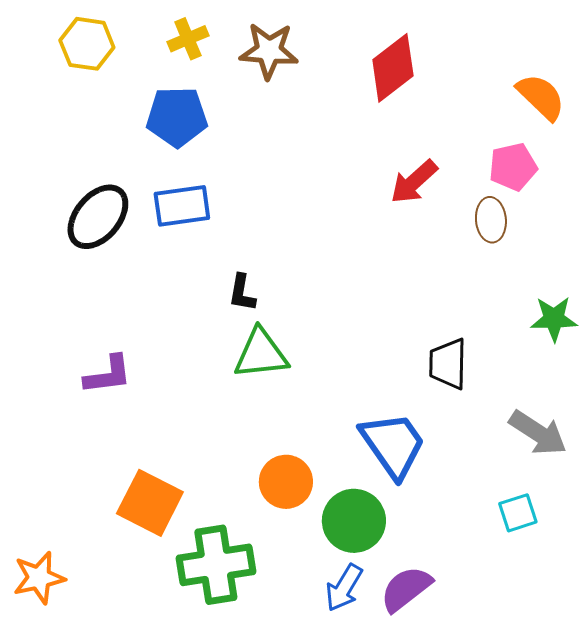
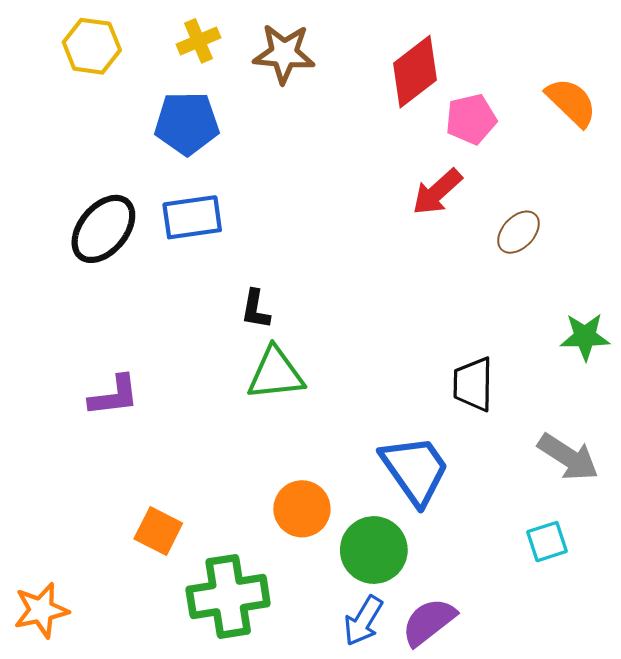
pink pentagon: (513, 167) -> (471, 119), moved
brown ellipse: (491, 220) -> (519, 232), turned 48
orange square: (150, 503) -> (158, 531), size x0.7

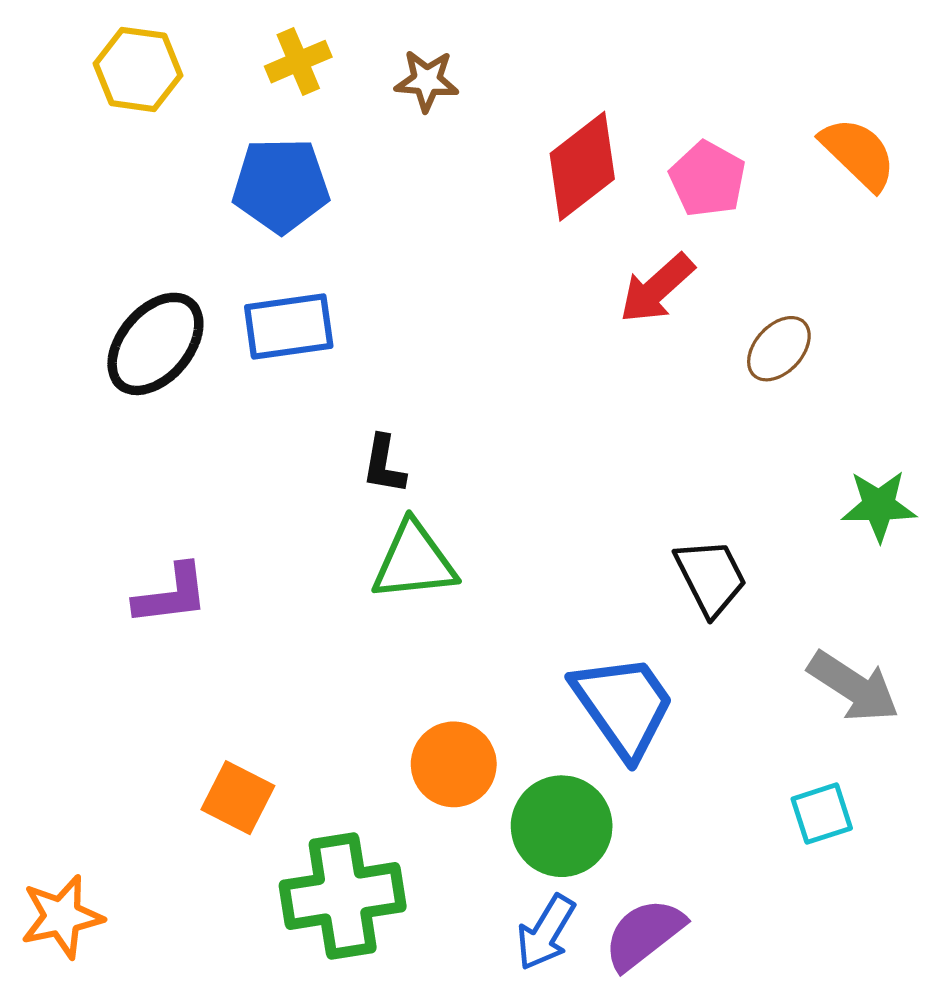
brown star: (284, 54) -> (427, 81), size x0.7
red diamond: (415, 72) -> (582, 166), moved
pink pentagon: (471, 119) -> (708, 179), turned -30
black trapezoid: (473, 384) -> (711, 577), turned 152

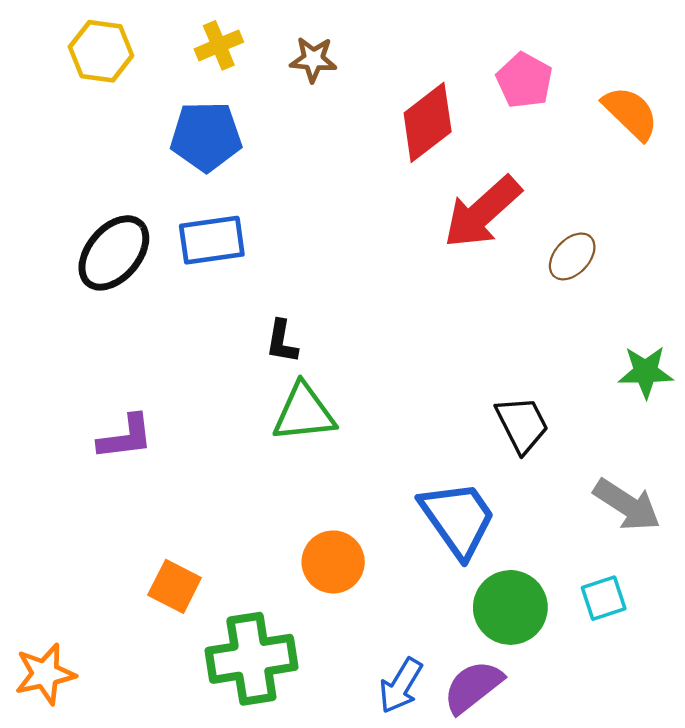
pink pentagon: (708, 179) -> (524, 80), moved
red arrow: (657, 288) -> (482, 212), size x1.4
green circle: (562, 826) -> (510, 607), moved

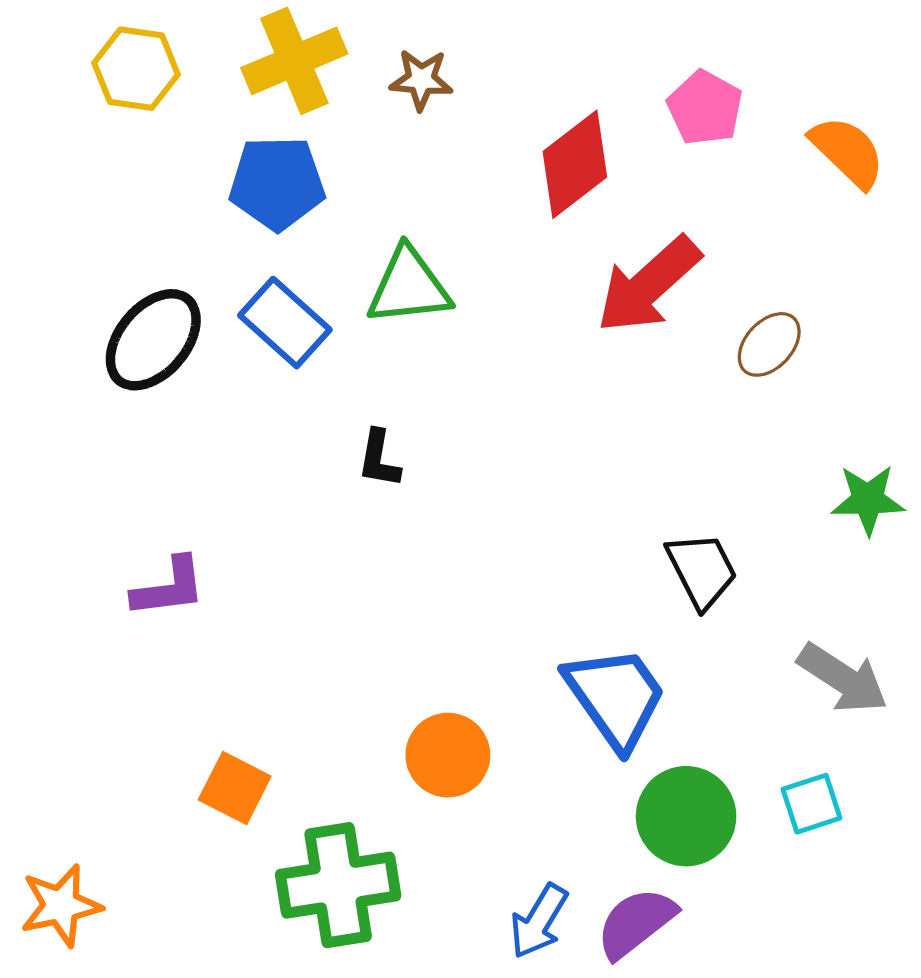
yellow cross: (219, 45) -> (294, 61), size x1.6
blue rectangle: (212, 240) -> (285, 323), turned 50
green triangle: (304, 413) -> (409, 286), moved

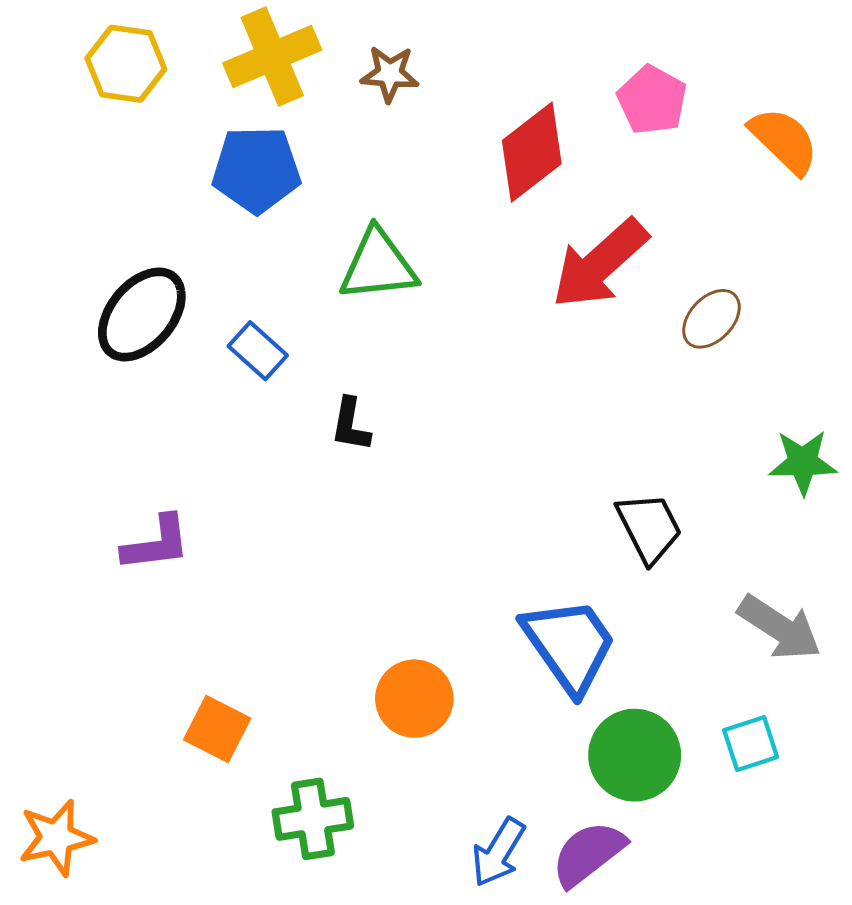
blue rectangle: (285, 323) -> (258, 351), moved, size x0.7
green cross: (338, 885) -> (313, 819), size x0.7

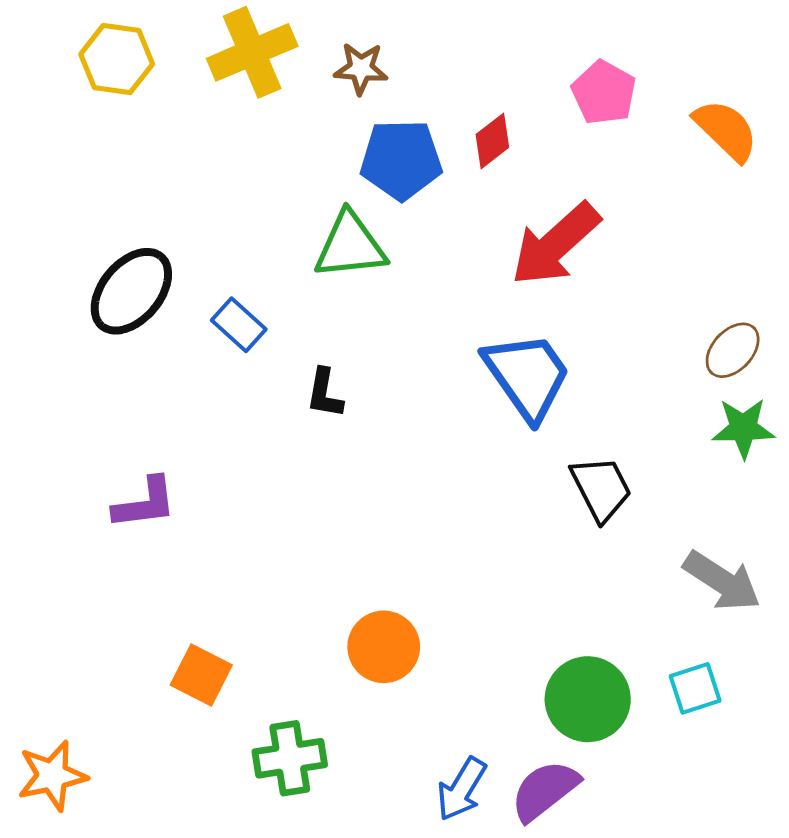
red diamond: (532, 152) -> (492, 141), size x0.6
blue pentagon: (256, 170) -> (401, 160), moved
brown ellipse: (711, 319) -> (733, 350), moved
blue trapezoid: (569, 645) -> (527, 376), moved

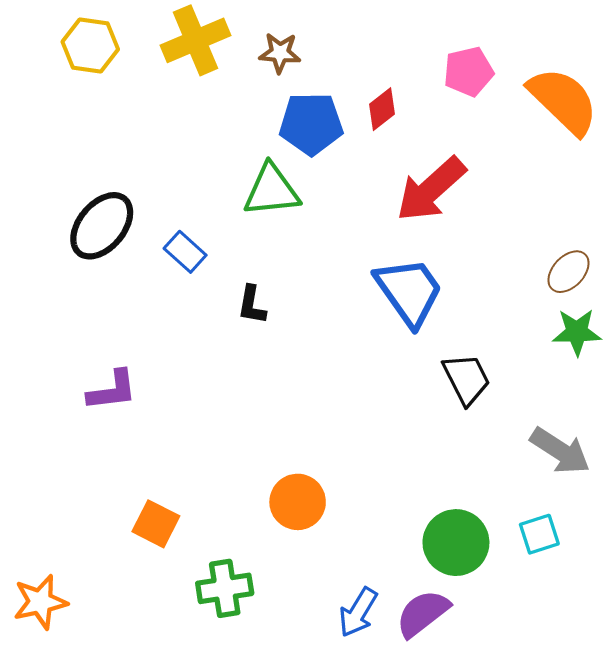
pink pentagon: (604, 93) -> (468, 72), turned 30
orange semicircle: (726, 130) -> (563, 101), size x1.4

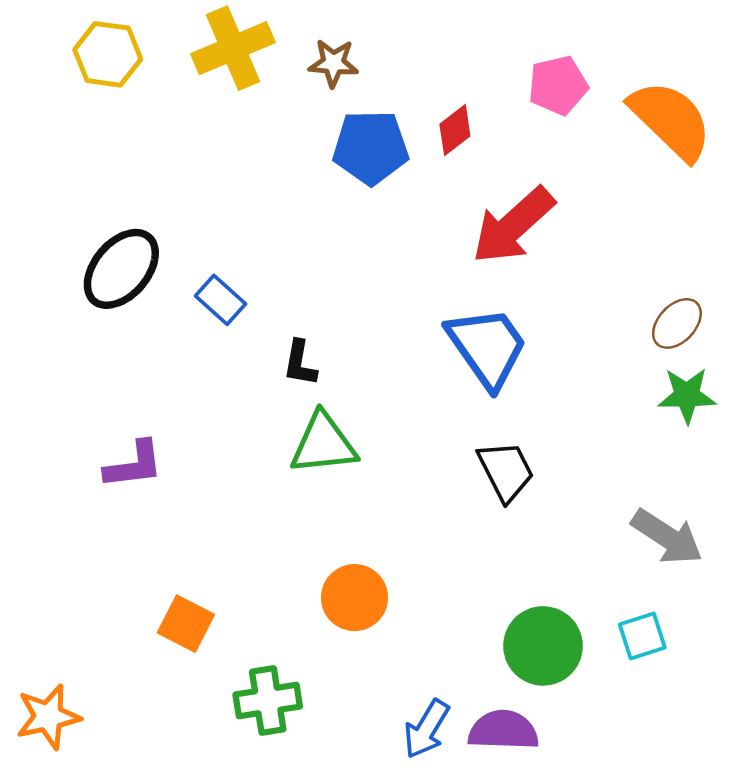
green triangle: (272, 190) -> (323, 444), moved
black trapezoid: (466, 379) -> (506, 471), moved
purple semicircle: (423, 613) -> (503, 730), turned 40

